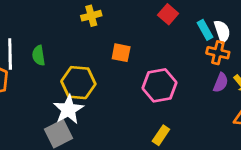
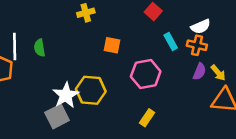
cyan rectangle: (205, 30) -> (171, 42), moved
white semicircle: (222, 31) -> (201, 27), turned 84
yellow hexagon: (78, 83) -> (91, 90), moved

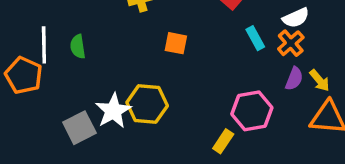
orange cross: (197, 45) -> (291, 43), turned 36
pink hexagon: (146, 74) -> (252, 111), moved
gray square: (57, 116) -> (79, 128), moved

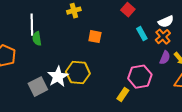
white line: (44, 45) -> (32, 25), moved

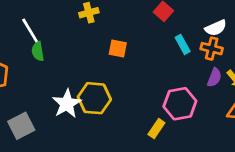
white line: (32, 25) -> (31, 32), turned -30
orange cross: (163, 37) -> (212, 49), turned -35
gray square: (38, 87) -> (21, 126), moved

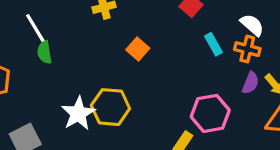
white semicircle: (216, 28) -> (252, 25), turned -115
orange square: (118, 49) -> (138, 49), turned 30

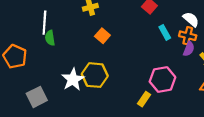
white line: (36, 30) -> (44, 23), turned 35
orange square: (138, 49) -> (102, 36), moved
purple semicircle: (250, 83) -> (189, 49), moved

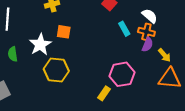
orange square: (102, 36) -> (64, 32), turned -32
green semicircle: (50, 38) -> (13, 54), moved
white star: (73, 79) -> (40, 45), moved

